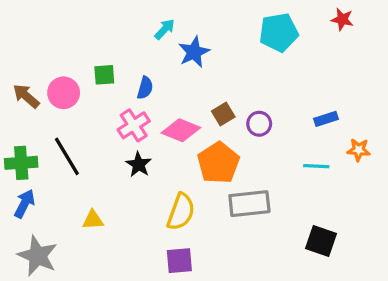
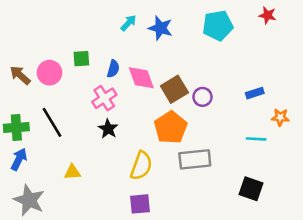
blue star: (194, 52) -> (160, 28), moved, turned -30
brown square: (223, 114) -> (174, 89), size x1.5
pink diamond: (181, 130) -> (141, 78), moved, turned 48
cyan line: (316, 166) -> (256, 139), moved

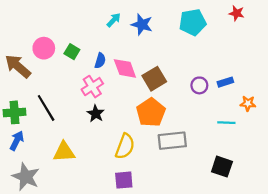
green square: (81, 59) -> (72, 52), turned 35
pink circle: (49, 73) -> (44, 48), moved
brown arrow: (20, 75) -> (18, 66), size x1.4
purple circle: (202, 97) -> (199, 85), moved
yellow triangle: (72, 172) -> (64, 152), size x1.5

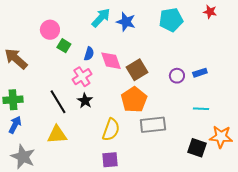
cyan arrow: (114, 20) -> (101, 18), size x1.5
pink circle: (44, 48) -> (50, 30), moved
orange star: (248, 103) -> (221, 137), moved, size x1.6
black line: (46, 108) -> (58, 102), moved

